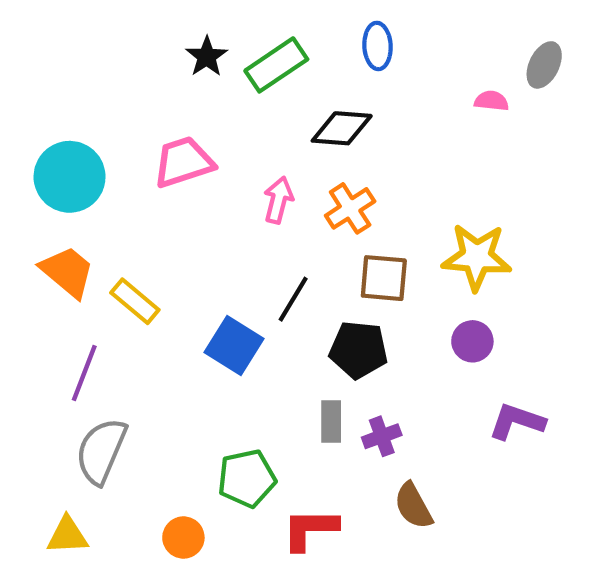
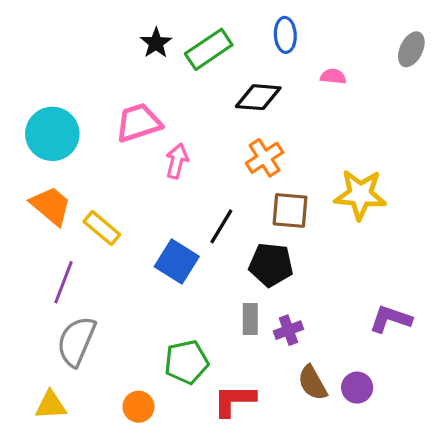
pink semicircle: (491, 101) -> (333, 76), moved
pink arrow: (278, 200) -> (177, 161), moved
purple circle: (472, 341) -> (357, 388), moved

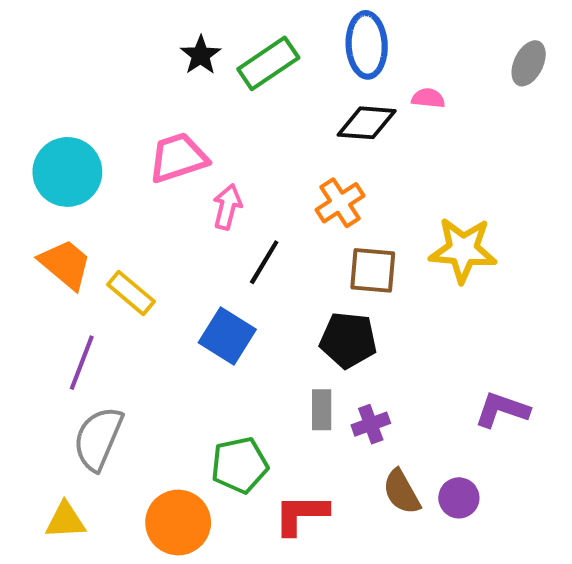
blue ellipse: (285, 35) -> (367, 45), size x1.4
black diamond: (258, 97) -> (367, 123), moved
black line: (221, 226) -> (264, 262), moved
orange circle: (138, 407) -> (178, 523), size x1.6

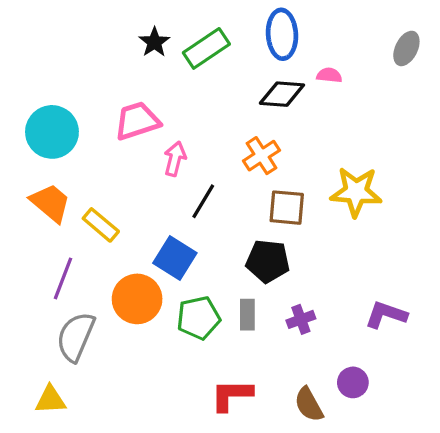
purple cross: (371, 424) -> (301, 319), moved
green pentagon: (240, 465) -> (198, 318), moved
brown semicircle: (402, 492) -> (309, 404), moved
orange circle: (178, 523) -> (137, 299), moved

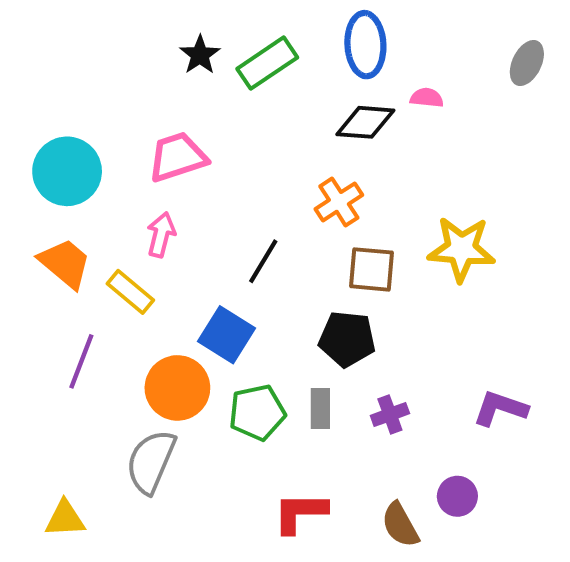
pink arrow: (175, 159) -> (161, 235), moved
gray semicircle: (76, 337) -> (151, 462), moved

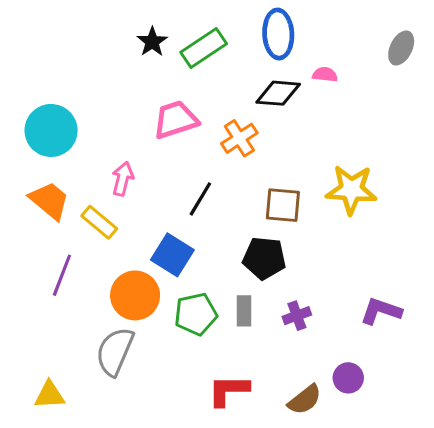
pink trapezoid: (177, 157) -> (176, 120), moved
orange cross: (339, 202) -> (239, 138), moved
brown semicircle: (400, 525) -> (305, 400), turned -99

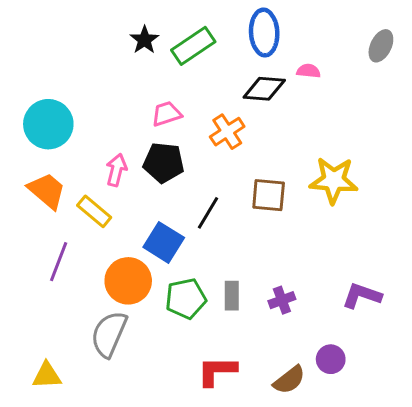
pink trapezoid: (176, 120) -> (167, 114), size x0.7
black line: (200, 199) -> (208, 213), moved
black pentagon: (264, 258) -> (164, 163), moved

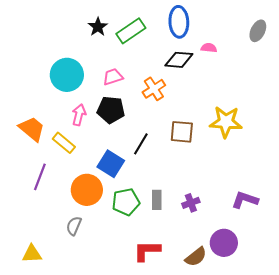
cyan circle: (48, 124) -> (67, 75), moved
gray semicircle: (109, 334) -> (74, 226), size x0.6
purple circle: (331, 359) -> (224, 243), size x1.4

